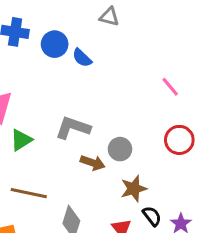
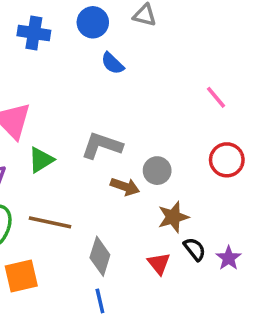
blue circle: (55, 44) -> (93, 22), moved

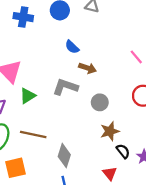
blue semicircle: (112, 63) -> (72, 47), moved
brown arrow: (125, 187) -> (88, 68), moved
red triangle: (159, 263) -> (110, 173), moved

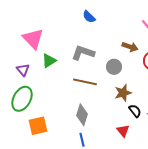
brown arrow: (88, 68) -> (130, 47), moved
brown line: (33, 135) -> (85, 82), moved

